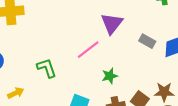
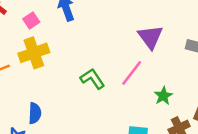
green L-shape: (47, 68) -> (92, 79), moved

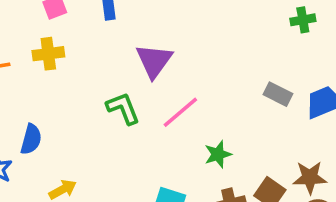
purple triangle: (150, 37) -> (154, 61), moved
yellow cross: (34, 53) -> (48, 54), size x0.7

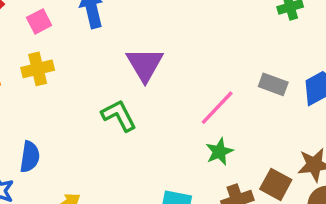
pink line: (180, 112) -> (217, 108), moved

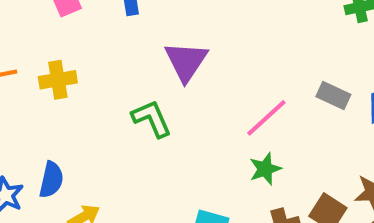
yellow cross: (38, 69) -> (58, 80), moved
blue semicircle: (30, 157) -> (51, 180), moved

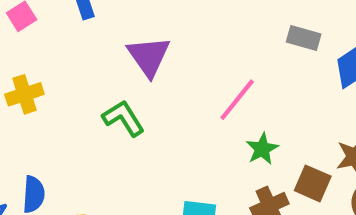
gray rectangle: (333, 96) -> (304, 38), moved
green star: (265, 169) -> (262, 149), moved

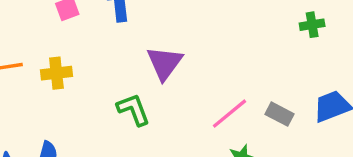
gray rectangle: (304, 38) -> (279, 114), moved

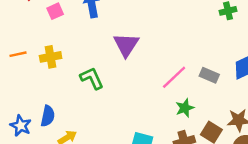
green L-shape: (133, 110) -> (92, 78), moved

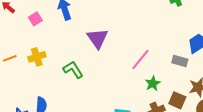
gray rectangle: (209, 75) -> (180, 61), moved

